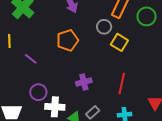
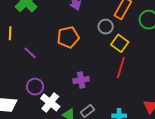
red line: (122, 84) -> (121, 68), moved
white cross: (55, 107) -> (50, 103), turned 30

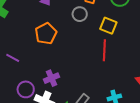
yellow square: (120, 43) -> (108, 26), moved
purple cross: (81, 80) -> (51, 78), moved

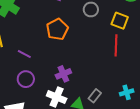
purple circle: (26, 89) -> (26, 79), moved

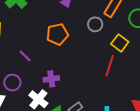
purple line: (24, 54) -> (25, 56), moved
purple circle: (26, 79) -> (12, 83), moved

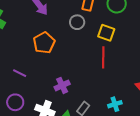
purple cross: (51, 79) -> (62, 85), moved

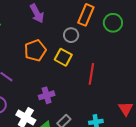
yellow square: (106, 33) -> (63, 57), moved

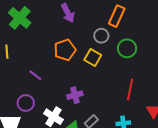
green circle: (113, 23) -> (127, 48), moved
red line: (91, 74) -> (130, 89), moved

